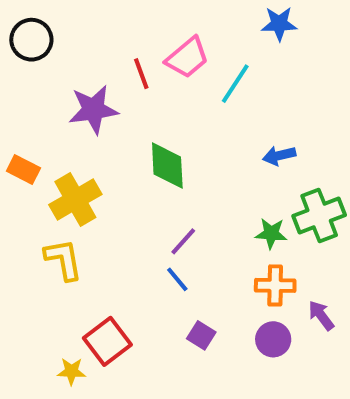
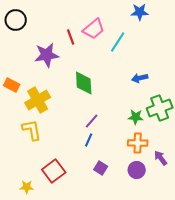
blue line: (177, 279) -> (89, 140), turned 64
yellow star: (71, 371) -> (27, 187), moved

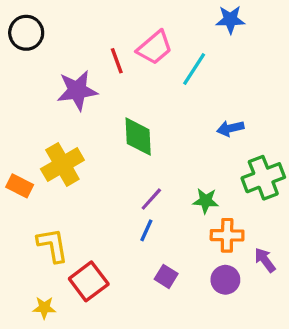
orange rectangle: (12, 85) -> (20, 186), moved
green star: (136, 117) -> (206, 201), moved
yellow L-shape: (32, 130) -> (53, 245), moved

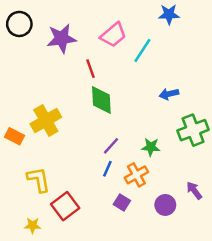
red line: (117, 61) -> (90, 69), moved
purple star: (77, 90) -> (62, 38), moved
orange cross: (227, 235) -> (136, 175), moved, turned -30

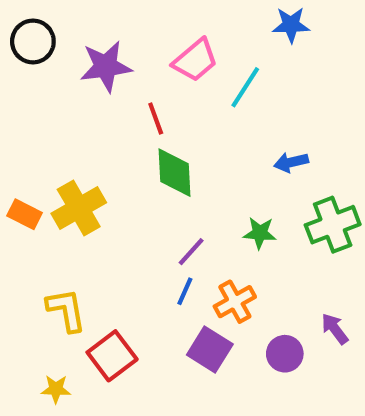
orange rectangle: (14, 136) -> (25, 214), moved
green star: (151, 147) -> (260, 233), moved
purple square: (122, 203) -> (210, 350), size x1.5

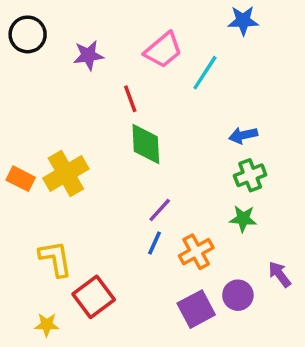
purple star: (106, 66) -> (88, 55), size x0.7
green cross: (333, 225) -> (250, 175), moved, size x0.7
green star: (260, 233) -> (243, 219), moved
purple square: (210, 350) -> (196, 309), moved, turned 30

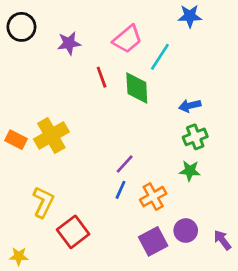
green diamond: (146, 144) -> (137, 88), moved
yellow L-shape: (55, 259) -> (43, 202), turned 36
purple arrow: (280, 274) -> (222, 240), moved
yellow star: (47, 325) -> (19, 256), moved

